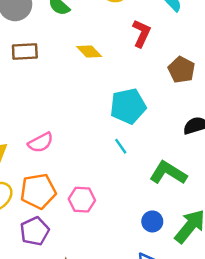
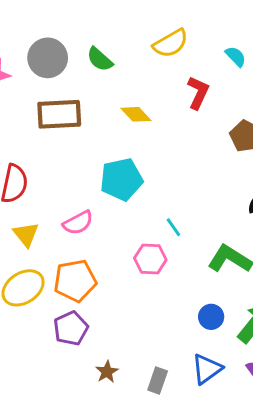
brown rectangle: (25, 52) -> (59, 114), size x1.4
cyan pentagon: (128, 106) -> (121, 179), moved
pink hexagon: (82, 200) -> (150, 259), moved

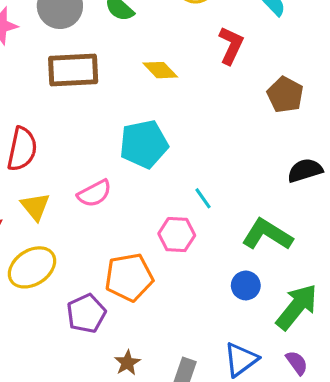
orange pentagon: (75, 281) -> (129, 277), moved
blue circle: (211, 317) -> (246, 285), moved

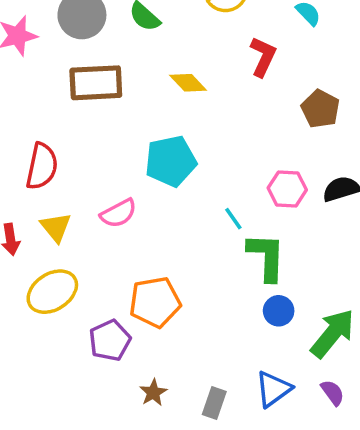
pink hexagon: (177, 235) -> (287, 189), moved
green L-shape: (267, 235) -> (266, 257), moved, turned 60

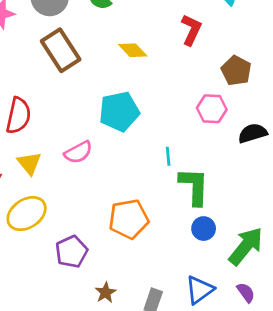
brown rectangle: (96, 83) -> (61, 50), turned 60
pink hexagon: (287, 189) -> (212, 109), moved
cyan line: (233, 219) -> (168, 156), turned 30
orange pentagon: (155, 302) -> (129, 219), moved

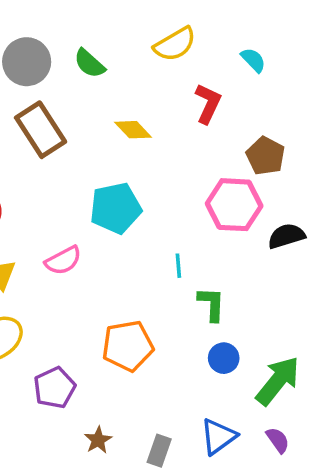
pink hexagon: (212, 109) -> (234, 205), size x1.4
green L-shape: (194, 186) -> (211, 304), size x0.7

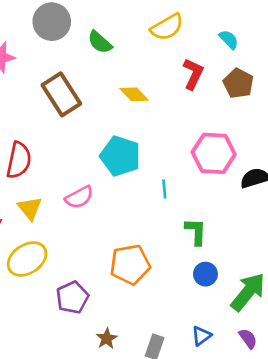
gray circle: (27, 62) -> (52, 22), moved
brown pentagon: (266, 156) -> (238, 83), moved
cyan pentagon: (116, 208) -> (120, 156), turned 30
cyan line: (178, 266) -> (164, 189), moved
blue triangle: (218, 437) -> (201, 336), size x0.7

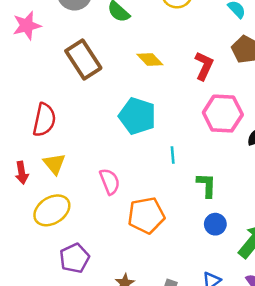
red L-shape: (193, 74) -> (204, 66), moved
cyan line: (164, 189) -> (173, 155), moved
pink semicircle: (79, 197) -> (110, 181), moved, turned -84
purple pentagon: (72, 297) -> (74, 258), moved

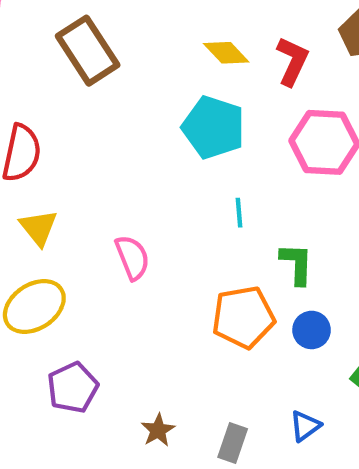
yellow diamond: (150, 59) -> (226, 53), moved
cyan pentagon: (137, 116) -> (213, 127), moved
orange pentagon: (146, 215) -> (243, 317), moved

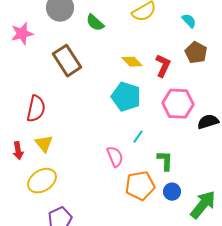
cyan line: (239, 213) -> (138, 137), turned 40
pink semicircle: (132, 257) -> (115, 157), moved

